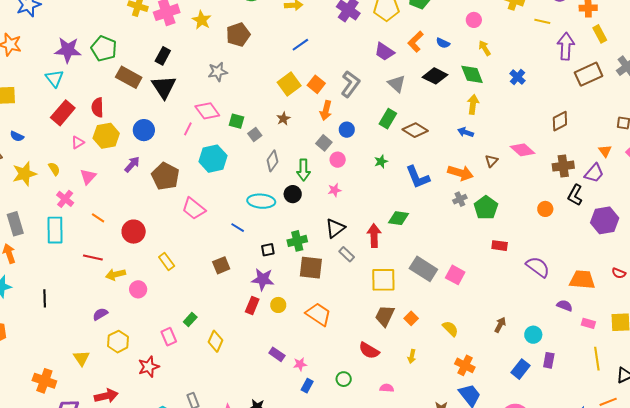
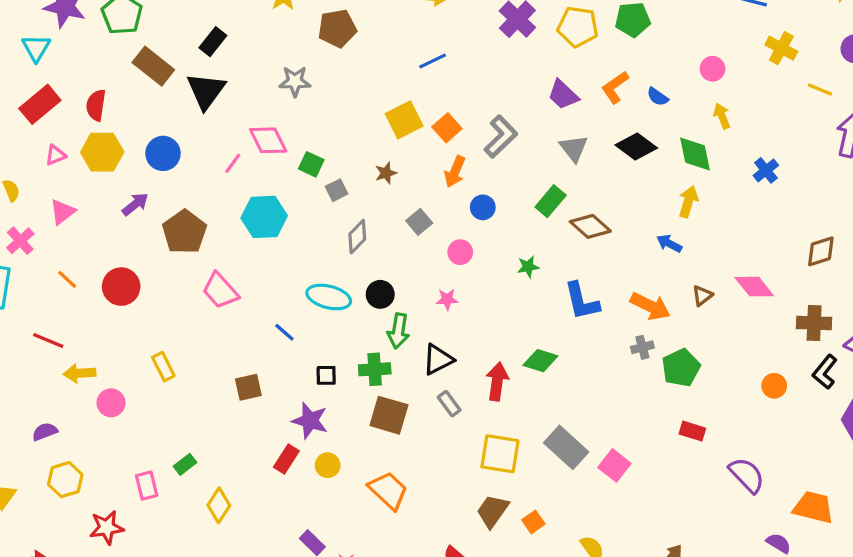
gray square: (324, 143) -> (419, 222), moved
green arrow: (303, 170) -> (398, 331), moved
red circle: (134, 232) -> (121, 287), moved

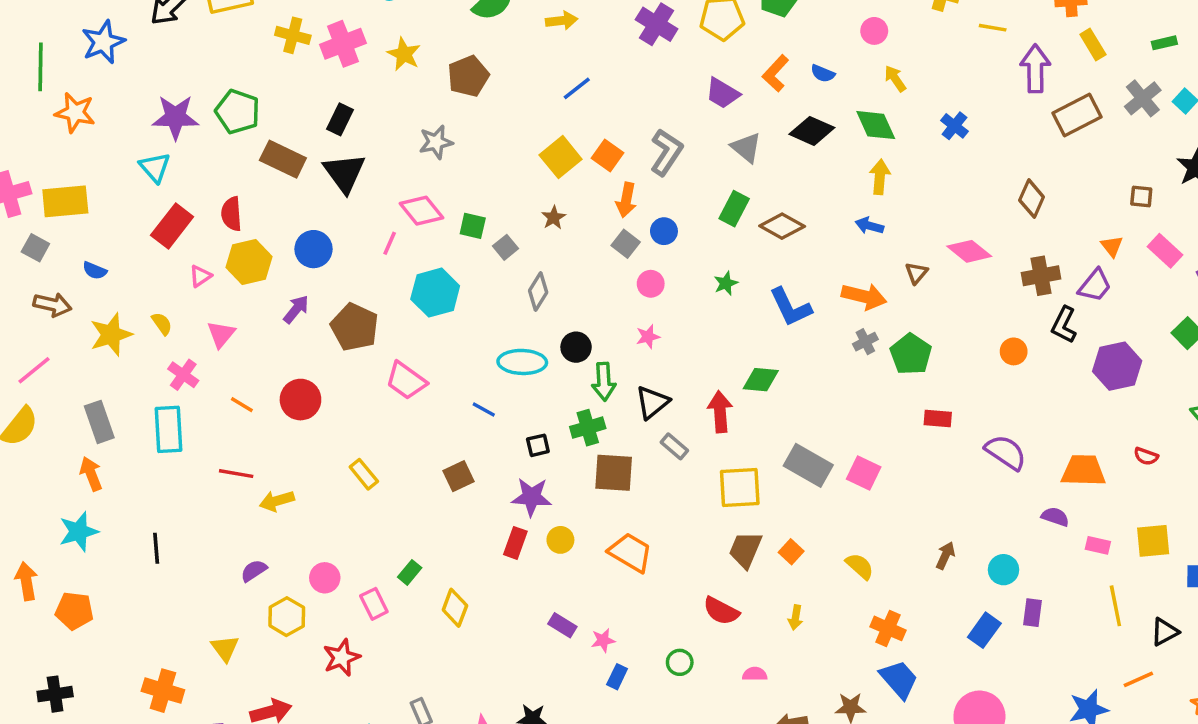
gray square: (419, 222) -> (626, 244), moved
brown diamond: (821, 251) -> (1032, 199), turned -36
pink circle: (111, 403) -> (325, 578), moved

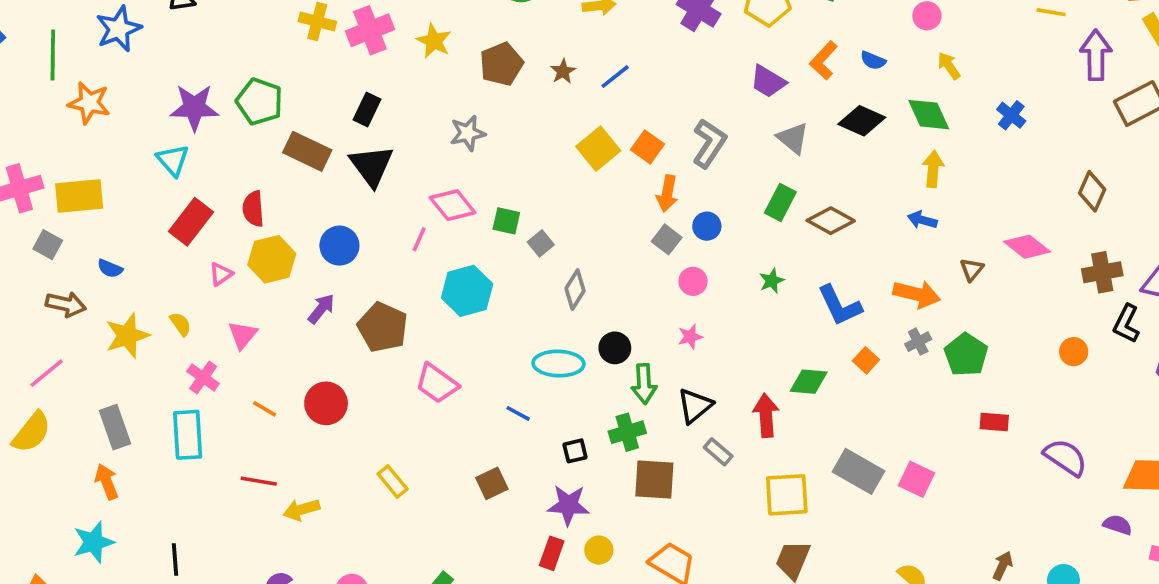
brown star: (554, 218) -> (563, 71), moved
orange square: (791, 552) -> (866, 360), moved

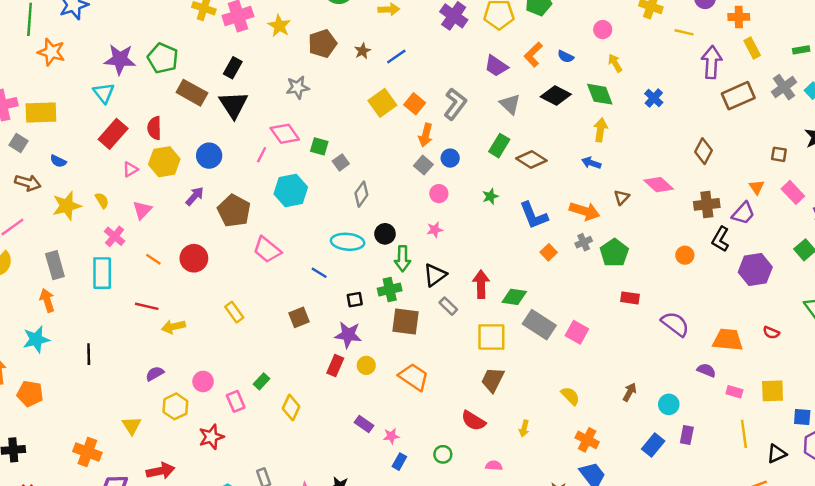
green diamond: (809, 382) -> (514, 297), moved

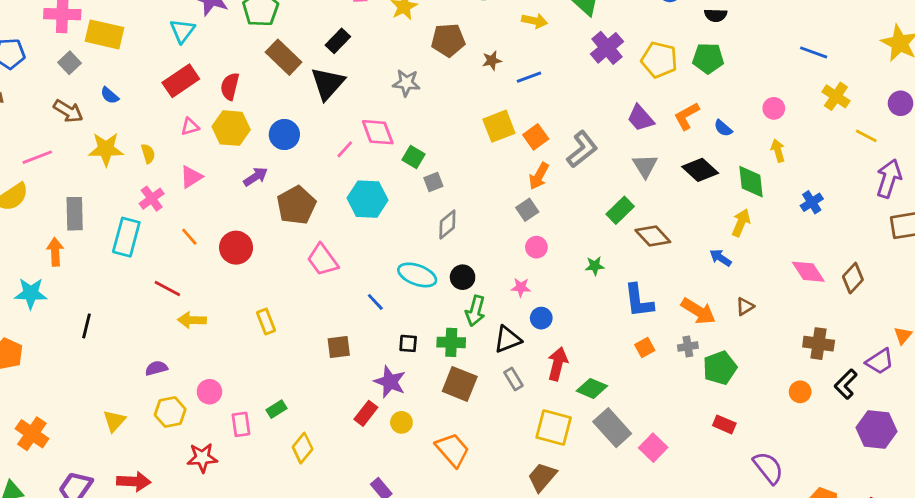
blue circle: (450, 158) -> (541, 318), moved
pink diamond: (659, 185) -> (808, 272), moved
brown cross: (707, 204) -> (819, 344), moved
orange cross: (87, 452) -> (32, 434), moved

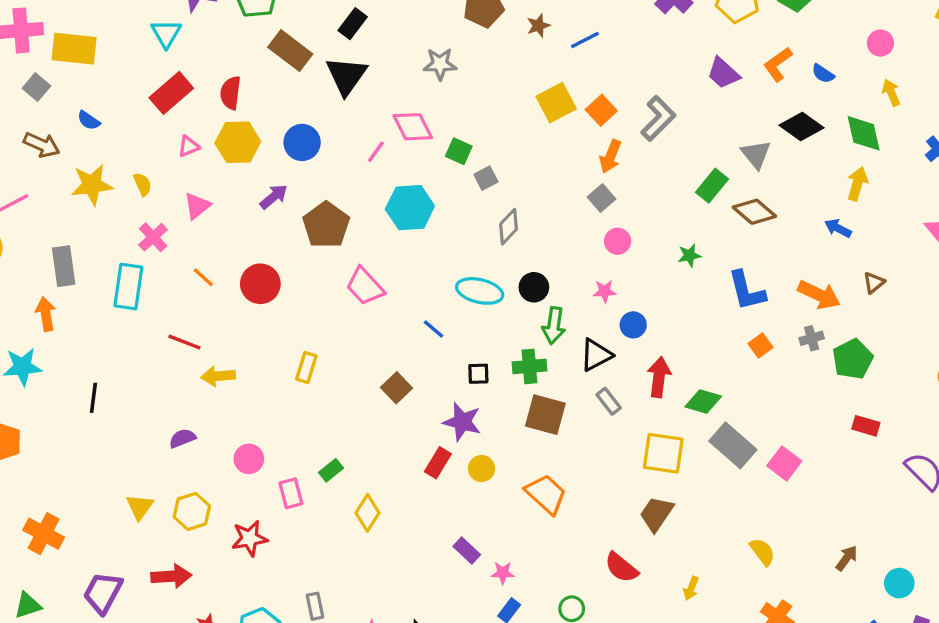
gray triangle: (645, 166) -> (756, 154), moved
yellow rectangle: (266, 322) -> (306, 367), turned 45
brown square: (339, 347) -> (396, 388), turned -30
yellow hexagon: (170, 412) -> (192, 511), moved

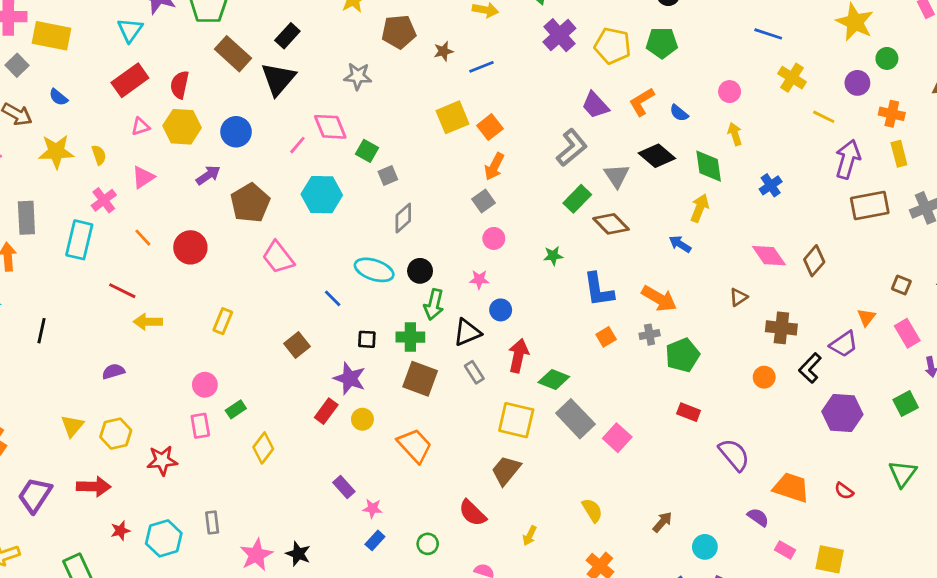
gray L-shape: (658, 118) -> (572, 148), moved
brown triangle: (874, 283) -> (738, 297), moved
pink circle: (249, 459) -> (205, 385), moved

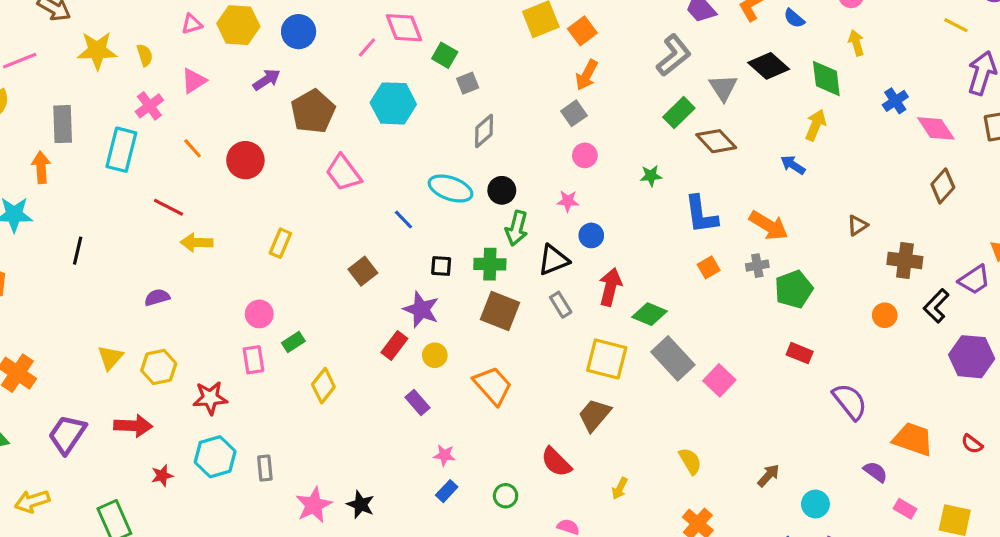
pink diamond: (769, 256) -> (936, 128), moved
purple rectangle: (344, 487) -> (417, 402), moved
cyan hexagon: (164, 538) -> (215, 457), moved

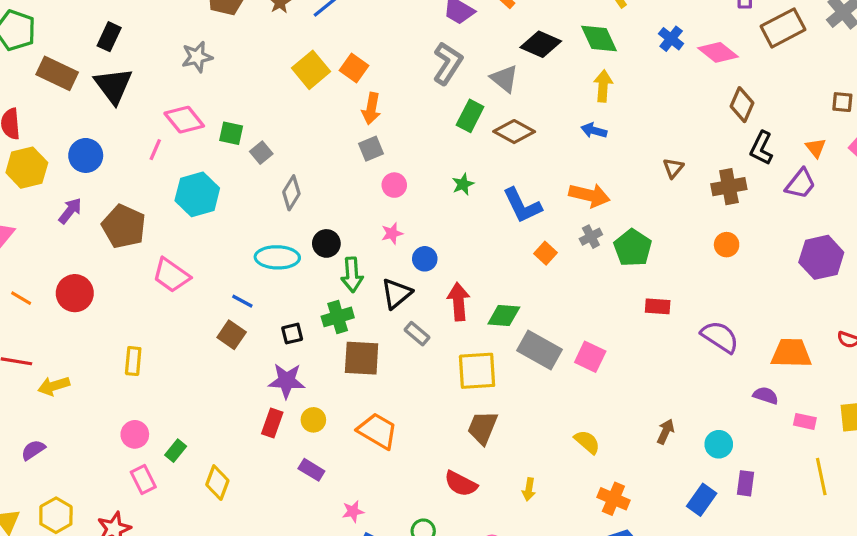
gray square: (574, 113) -> (371, 149), turned 30
brown square: (363, 271) -> (232, 335), moved
black L-shape: (936, 306) -> (761, 148), moved

